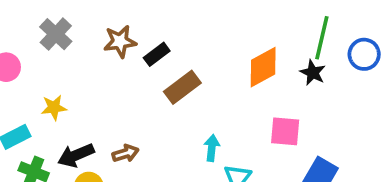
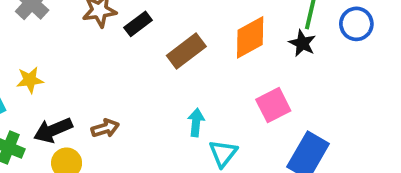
brown rectangle: (182, 87) -> (186, 51), moved
pink square: (285, 131) -> (273, 105), turned -32

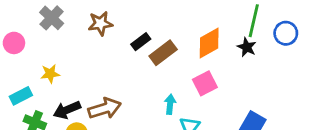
black rectangle: (138, 24) -> (141, 42), moved
pink square: (273, 105) -> (205, 83), moved
brown arrow: (105, 128) -> (105, 108), size x1.6

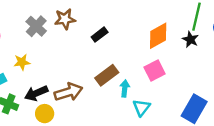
gray cross: (52, 18) -> (36, 26), moved
brown rectangle: (163, 53) -> (107, 75), moved

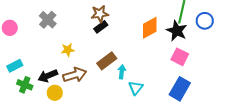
brown star: (65, 19) -> (100, 14), moved
black star: (190, 39) -> (177, 31), size x1.5
yellow star: (22, 62) -> (68, 50), moved
pink square: (155, 70) -> (180, 57), moved, turned -36

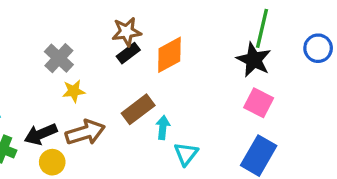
gray cross: (48, 20) -> (59, 58), moved
blue circle: (205, 21) -> (318, 48), moved
orange diamond: (150, 28) -> (169, 55), moved

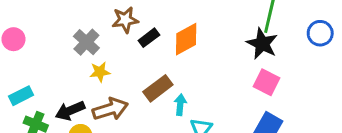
brown star: (127, 32) -> (125, 20), moved

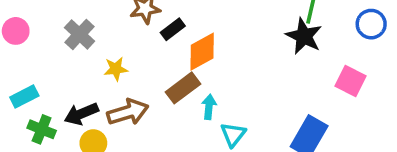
orange diamond: (186, 39) -> (202, 52), moved
gray cross: (86, 42) -> (80, 34), moved
pink square: (267, 82) -> (350, 81), moved

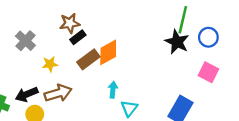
blue circle: (371, 24) -> (208, 37), moved
black rectangle: (173, 29) -> (78, 37), moved
brown rectangle: (183, 88) -> (88, 59), moved

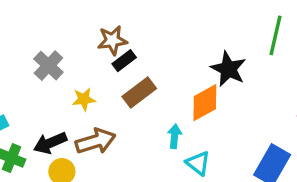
black star: (177, 42) -> (228, 69), moved
orange diamond: (108, 52) -> (205, 103), moved
cyan triangle: (129, 108) -> (198, 163), turned -30

